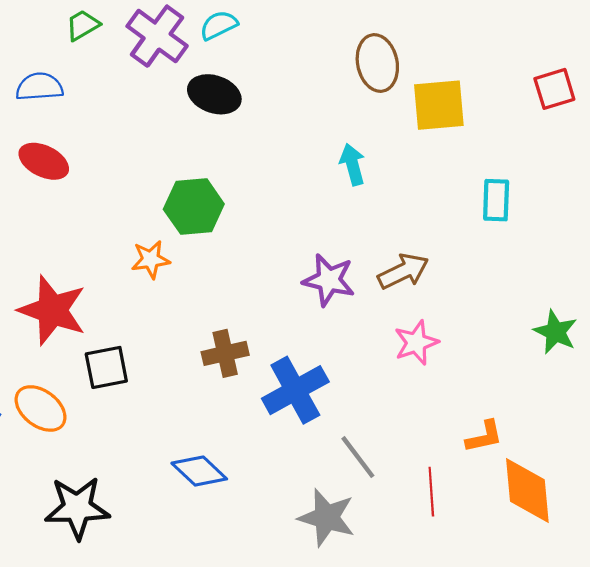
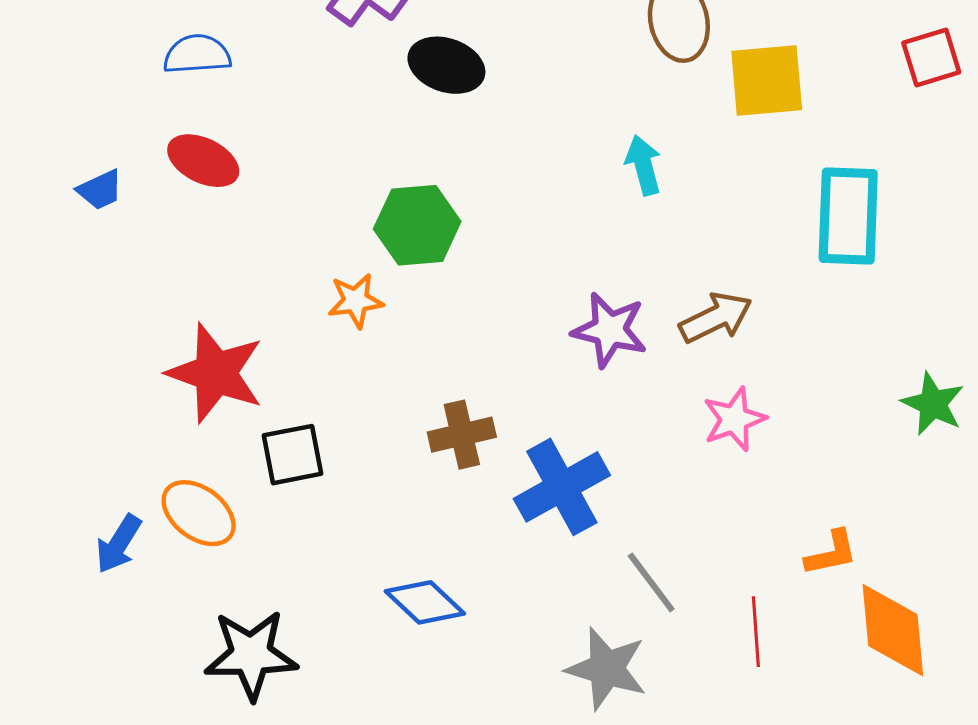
cyan rectangle: (496, 200) -> (848, 216), size x1.6

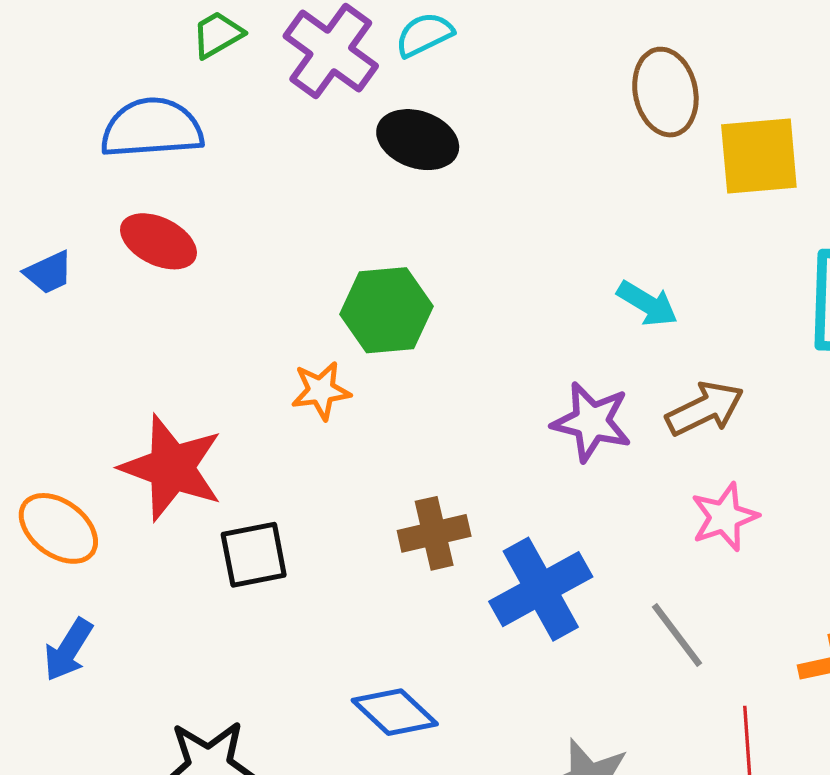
blue semicircle: (197, 54) -> (152, 128), size x1.4
cyan arrow: (643, 165) -> (647, 304), moved, turned 136
orange ellipse: (199, 513) -> (58, 528), moved
gray line: (651, 582) -> (677, 635), moved

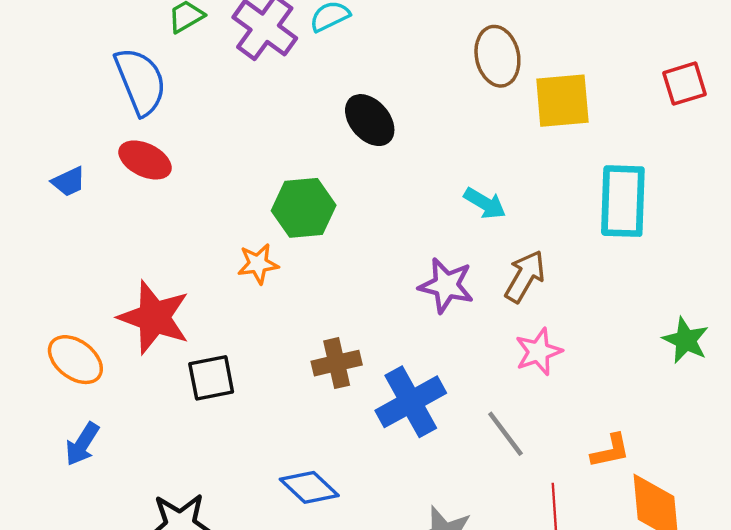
blue semicircle: (152, 128) -> (140, 81), turned 72
black ellipse: (418, 140) -> (370, 120), moved, turned 30
brown arrow: (705, 409) -> (525, 276), turned -34

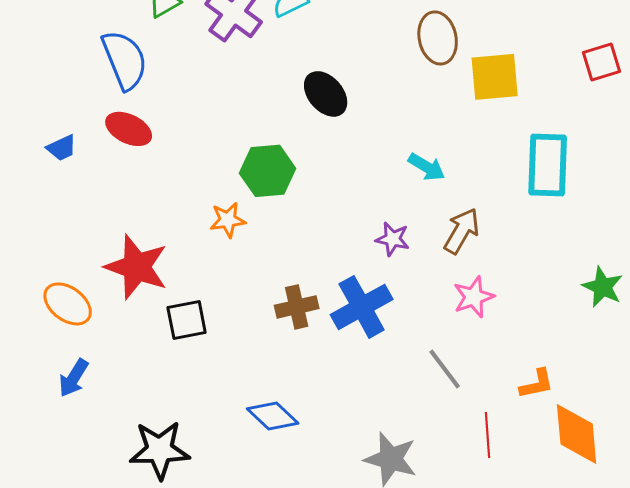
purple star: (446, 285) -> (393, 239), size x0.7
blue cross: (411, 402) -> (362, 307), moved

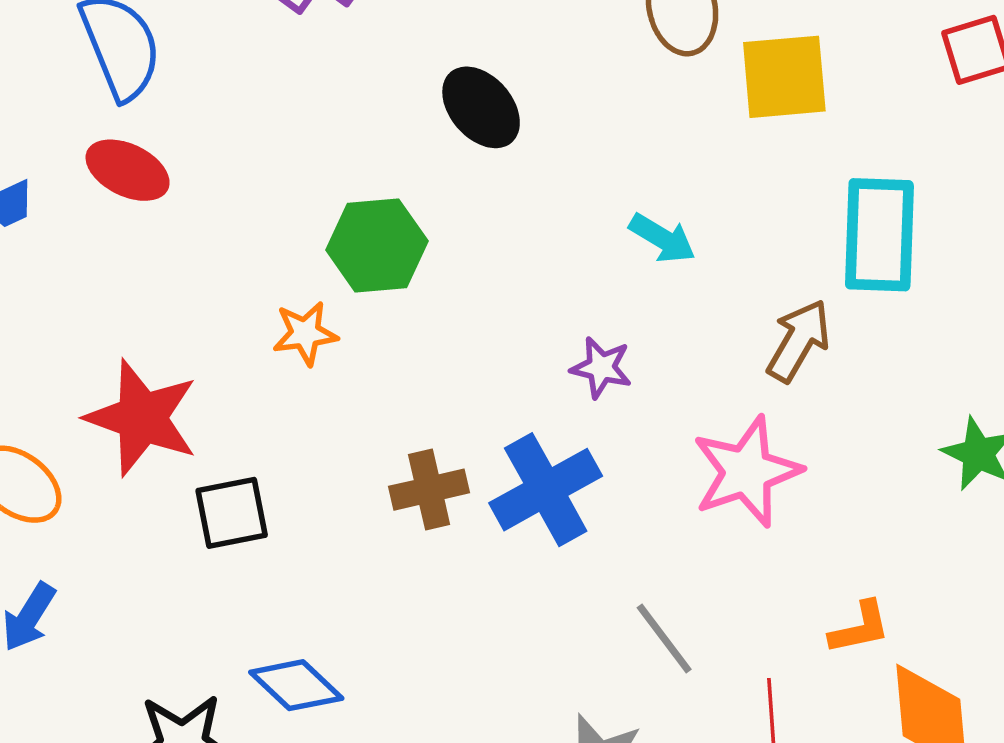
brown arrow: (462, 231) -> (799, 341), moved
pink star: (474, 297) -> (747, 472), size x1.5
gray line: (445, 369) -> (664, 638), moved
blue diamond: (273, 416) -> (296, 685), moved

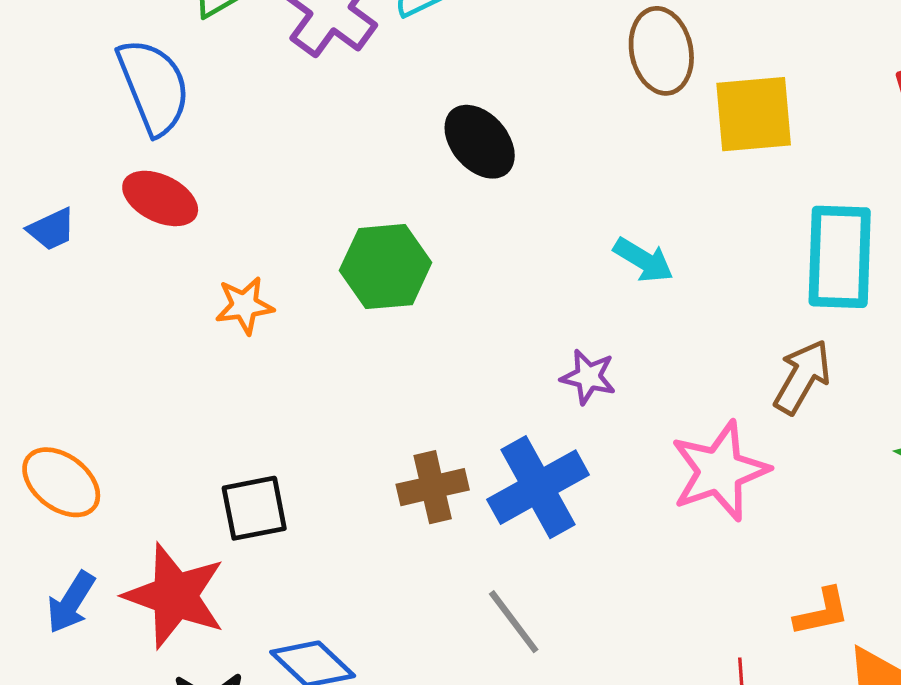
orange star: (305, 333) -> (244, 305), moved
brown arrow: (799, 341) -> (802, 377), moved
red star: (142, 418) -> (175, 596), moved
gray line: (664, 638) -> (514, 622), moved

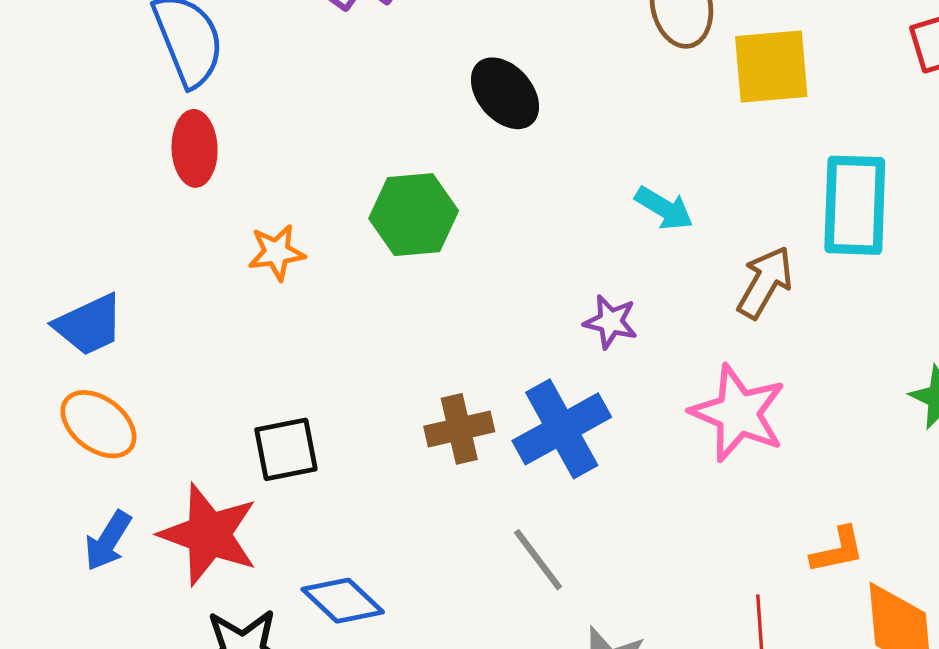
red ellipse: (160, 198) -> (195, 148), turned 62
blue trapezoid: (51, 229) -> (89, 325), moved, size x1.5
brown arrow: (802, 377) -> (765, 282), moved
pink star: (720, 471) -> (738, 413), turned -30

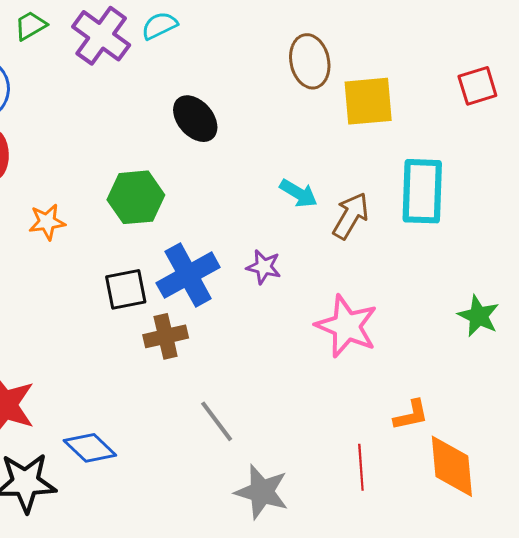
brown arrow: (765, 282) -> (351, 216), moved
blue cross: (562, 429) -> (188, 275), moved
black square: (286, 449) -> (126, 289), moved

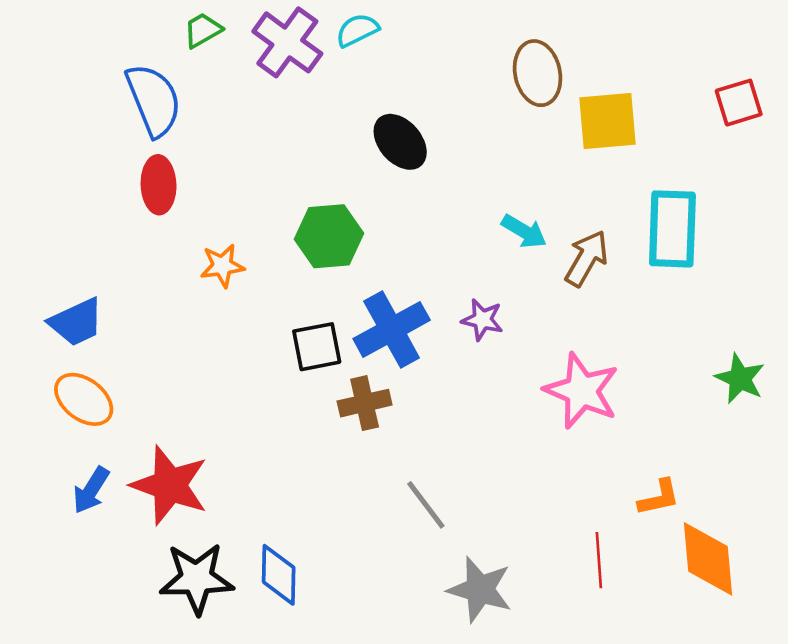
blue diamond: (90, 448) -> (279, 575), moved, turned 48

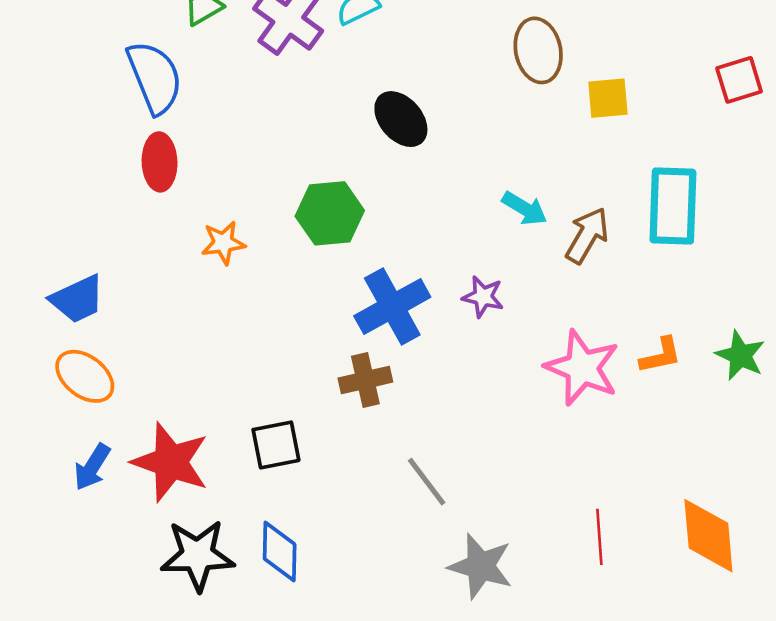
yellow square: (607, 121) -> (608, 98), size x0.7
black square: (317, 347) -> (276, 445), moved
orange L-shape: (659, 498) -> (661, 356), moved

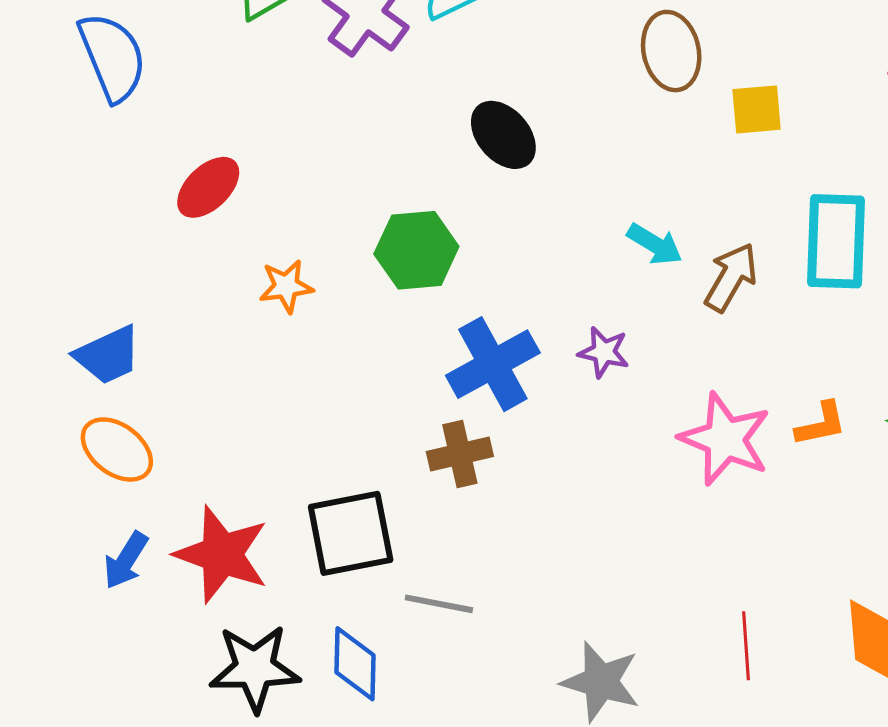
blue semicircle: (155, 77) -> (112, 57), moved
red ellipse: (160, 162) -> (208, 187), turned 48
black square: (276, 445) -> (351, 533), size x1.4
gray line: (427, 482) -> (439, 604), moved, turned -42

